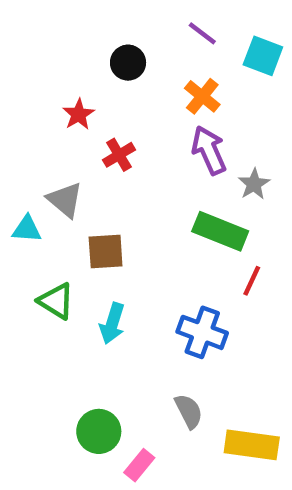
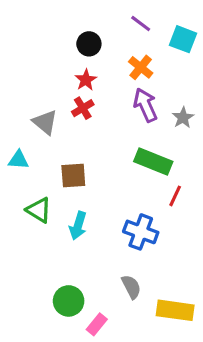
red star: (79, 114) -> (86, 80), moved
gray star: (254, 184) -> (183, 118), moved
gray triangle: (65, 200) -> (45, 122), moved

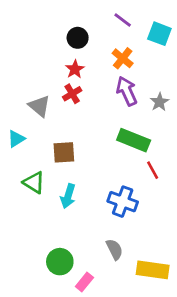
cyan triangle: (18, 160) -> (16, 139), turned -36
red line: (175, 196) -> (153, 170), turned -54

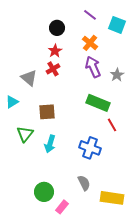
green triangle: (34, 182) -> (25, 134), turned 36

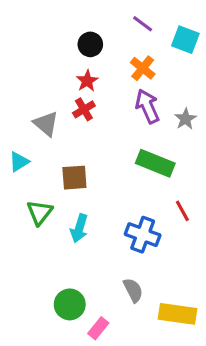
red line: (112, 125) -> (182, 211), moved

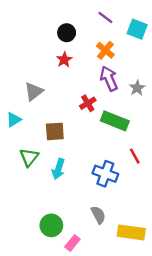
red cross: (84, 109) -> (88, 103), moved
gray triangle: (46, 124) -> (34, 91), turned 42

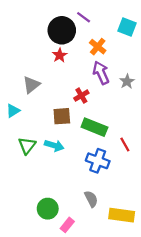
purple line: (105, 17) -> (84, 17), moved
black circle: (67, 33) -> (62, 30), size x1.6
green rectangle: (115, 121) -> (94, 127), moved
brown square: (55, 131) -> (62, 116), moved
cyan arrow: (58, 169) -> (54, 146), moved, turned -90

